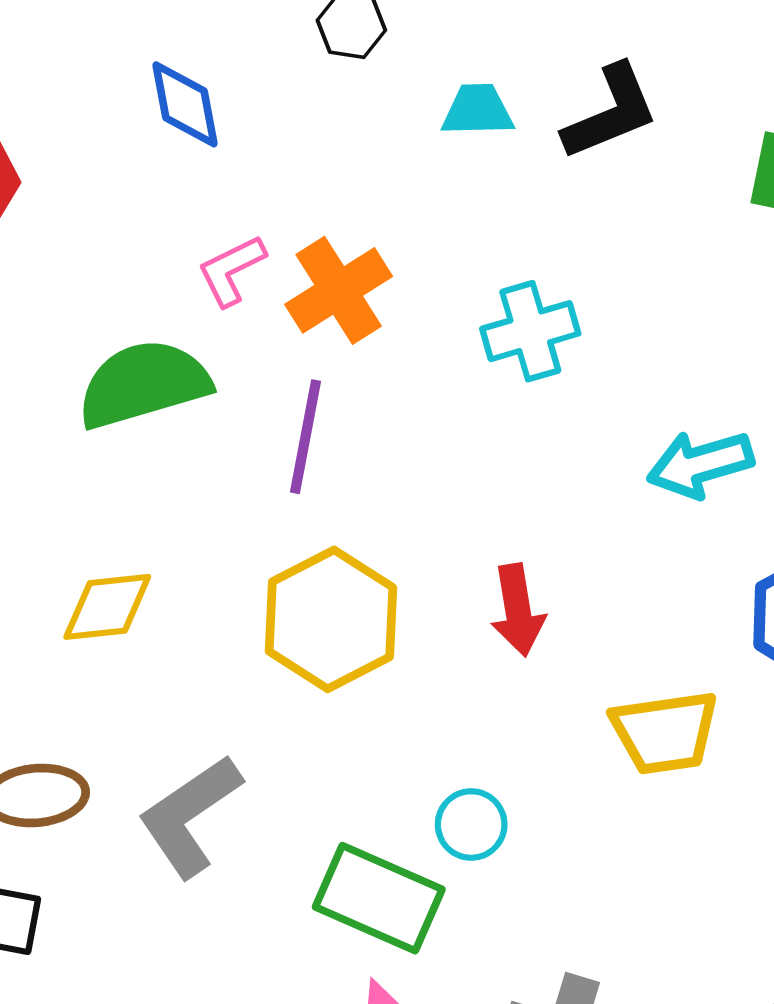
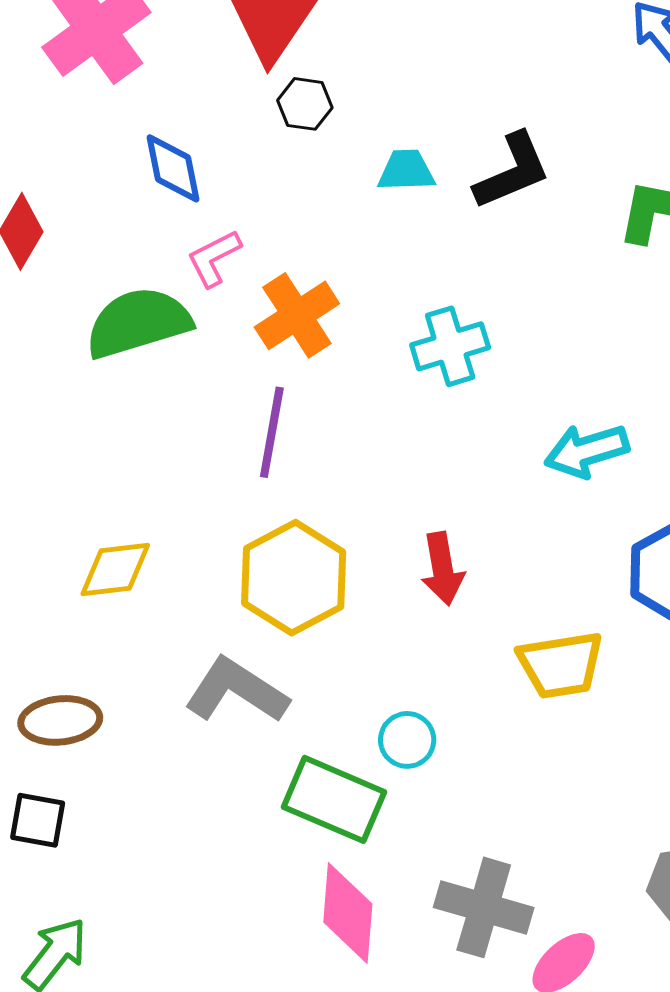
pink L-shape: (231, 270) -> (214, 258), moved
green semicircle: (144, 384) -> (138, 323), moved
gray L-shape: (190, 816) -> (236, 691), moved, turned 68

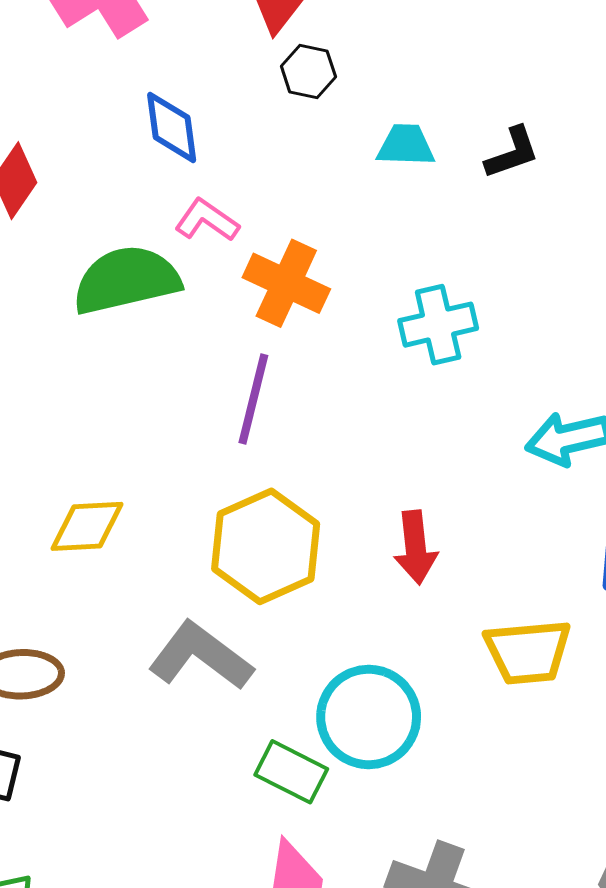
black L-shape: (512, 171) -> (512, 153), size x0.7
pink L-shape: (214, 258) -> (207, 220), turned 58
orange cross: (297, 315) -> (286, 283), turned -36
cyan circle: (407, 740) -> (369, 717), size x1.8
green rectangle: (334, 799) -> (291, 772), size x0.7

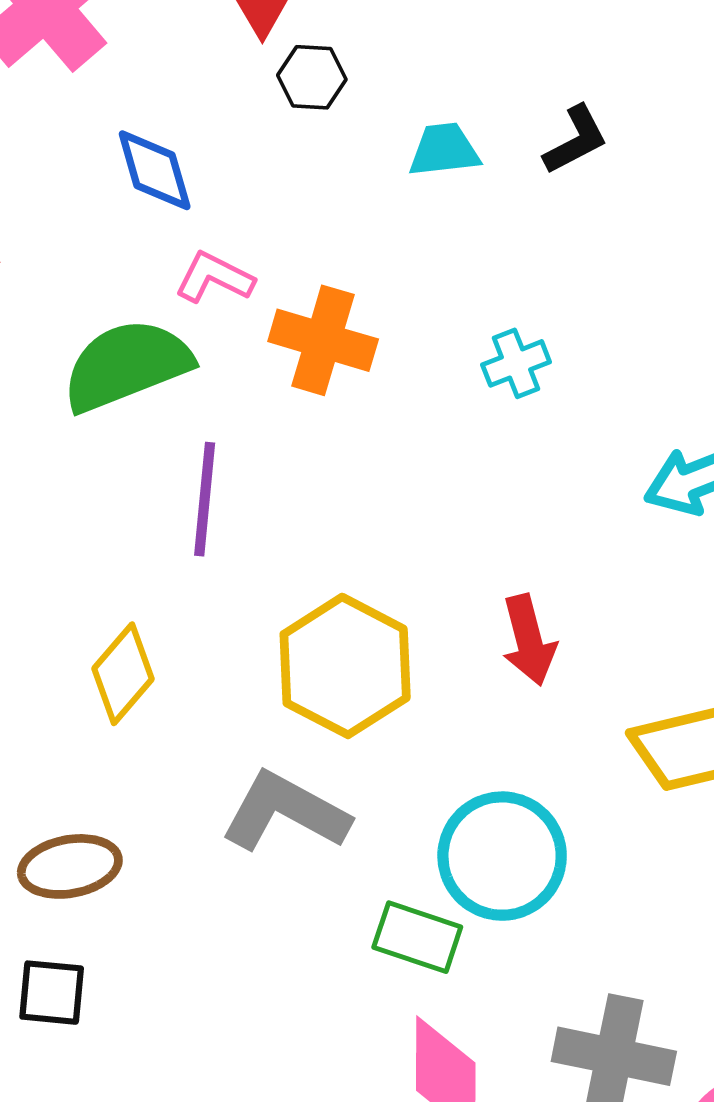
cyan cross: (438, 325) -> (516, 363), size x0.7
purple line: (253, 399) -> (205, 499), moved
yellow diamond: (87, 526) -> (123, 674), turned -38

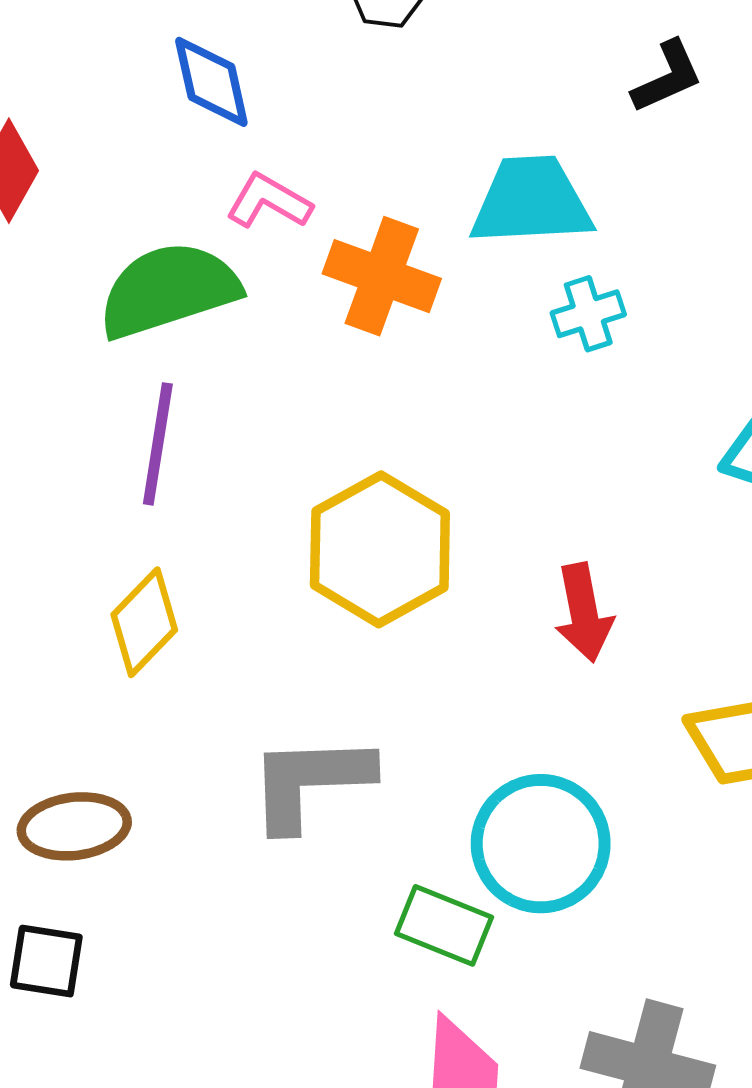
cyan trapezoid: (444, 150) -> (531, 201), moved, size x1.6
purple line: (205, 499) -> (158, 444), moved
yellow hexagon: (345, 666) -> (380, 549), moved
gray L-shape: (285, 812) -> (310, 782), turned -34

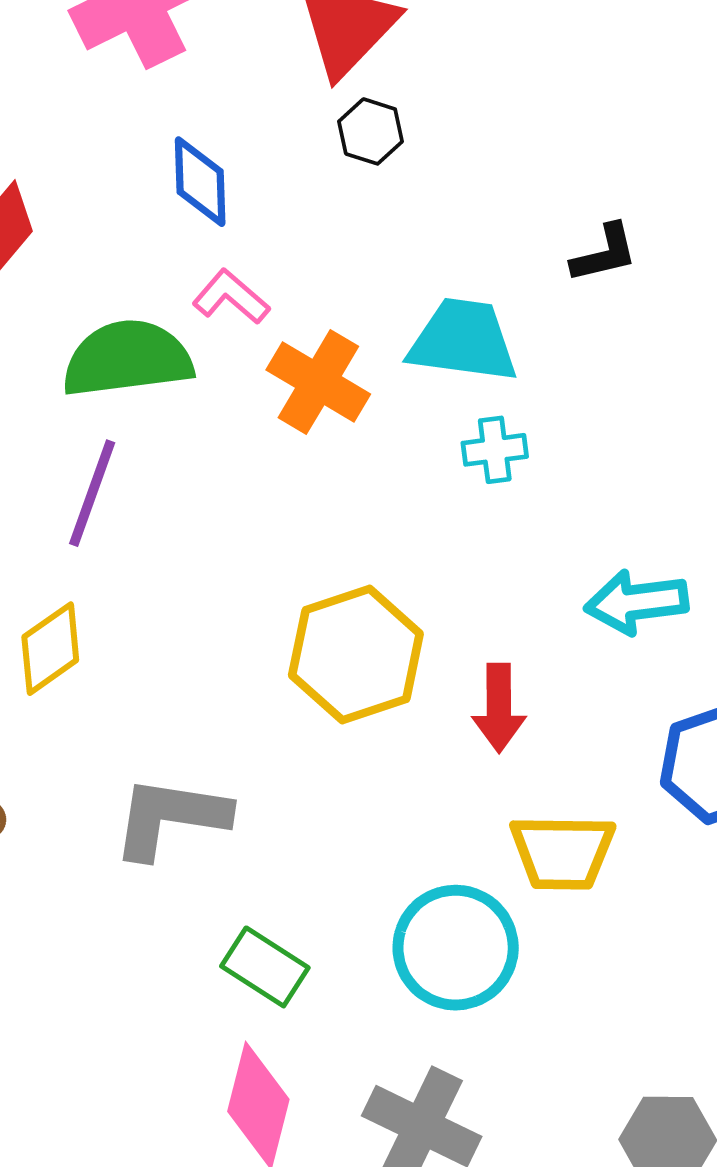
yellow hexagon: (380, 549) -> (356, 654), moved
red arrow: (584, 613) -> (499, 708), moved
cyan circle: (541, 844) -> (456, 948), moved

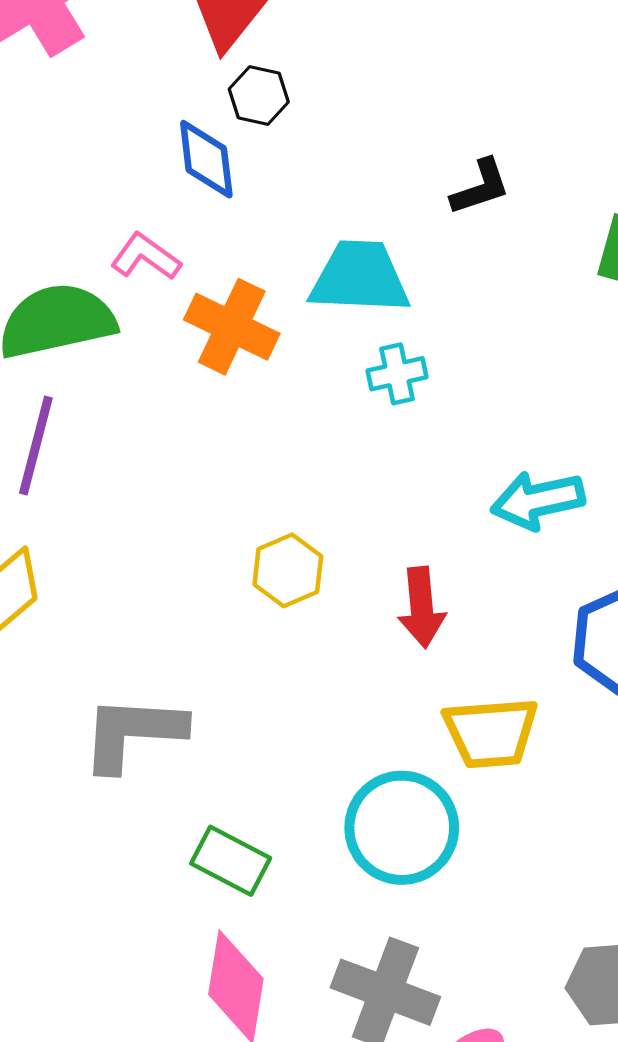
blue diamond: (200, 182) -> (206, 159), moved
yellow hexagon: (356, 654) -> (288, 570), size x0.6

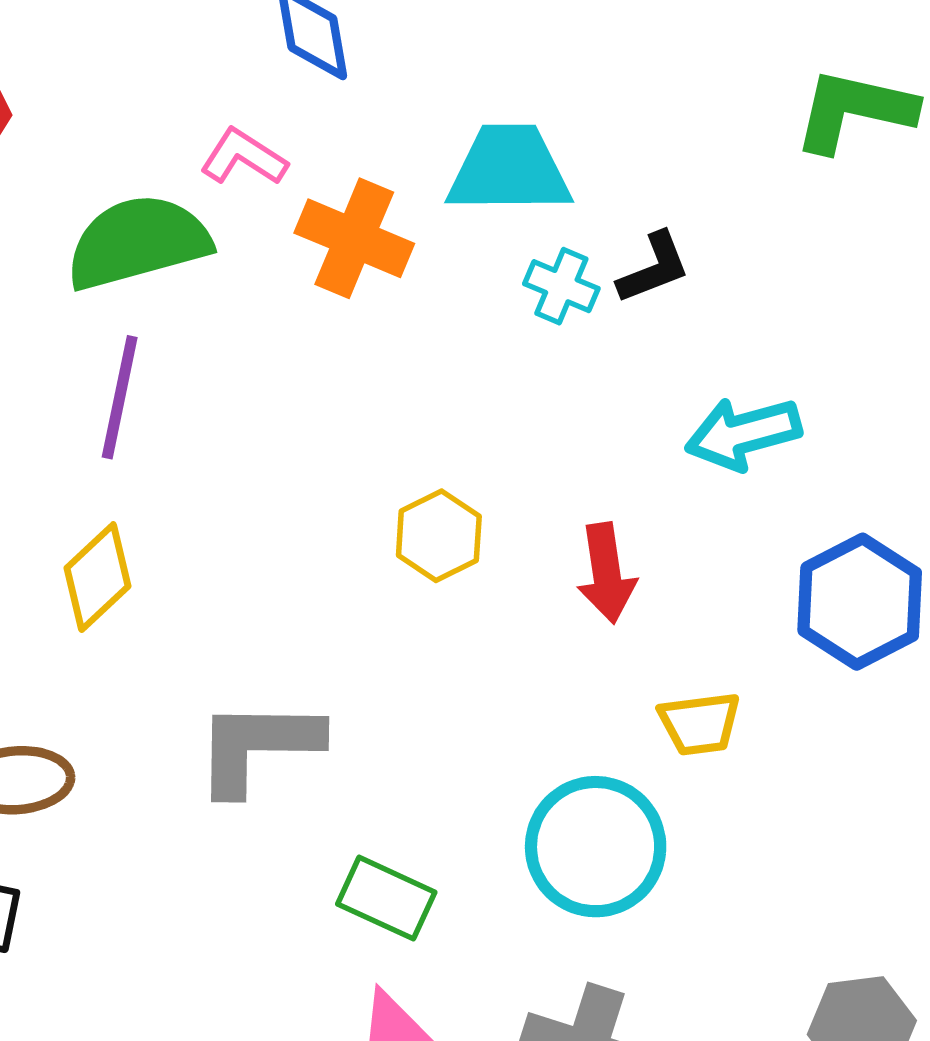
black L-shape: (480, 187) -> (654, 268), moved
cyan cross: (397, 374) -> (561, 286), turned 38
yellow trapezoid: (491, 733) -> (700, 724), size x0.7

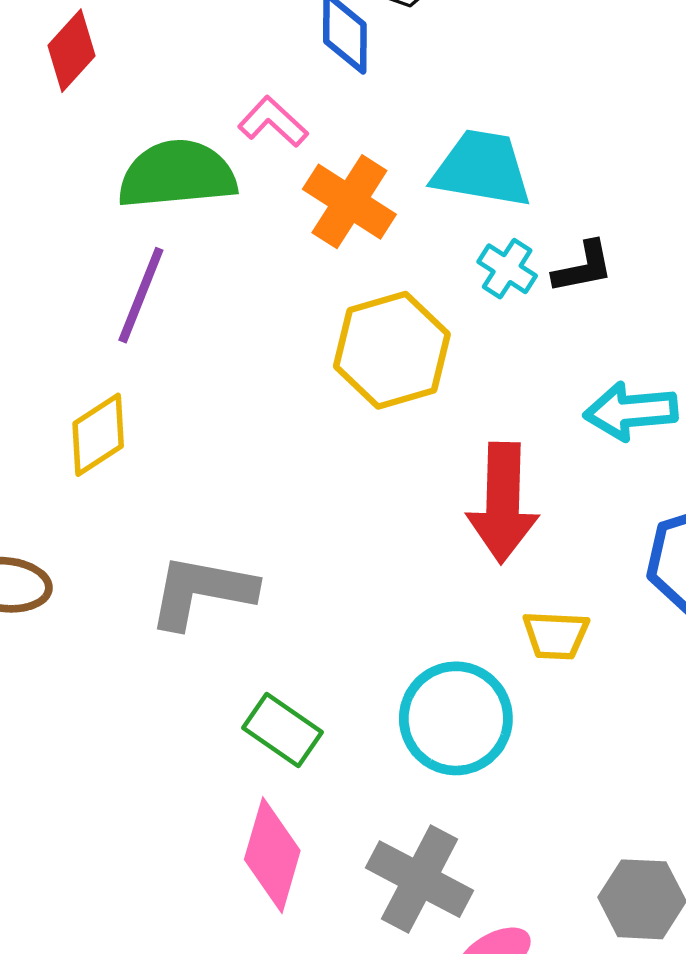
yellow hexagon: (439, 536) -> (392, 350), moved, size x1.6
red arrow: (606, 573) -> (503, 503), size x1.5

